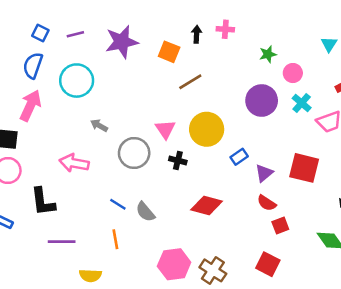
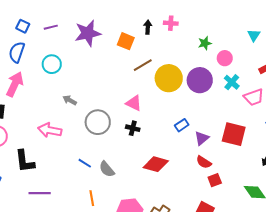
cyan circle: (77, 81) -> (52, 64), size x0.7
pink triangle: (165, 129) -> (134, 103), moved, turned -30
yellow circle: (207, 129) -> (169, 78), moved
orange line: (115, 239) -> (92, 198), moved

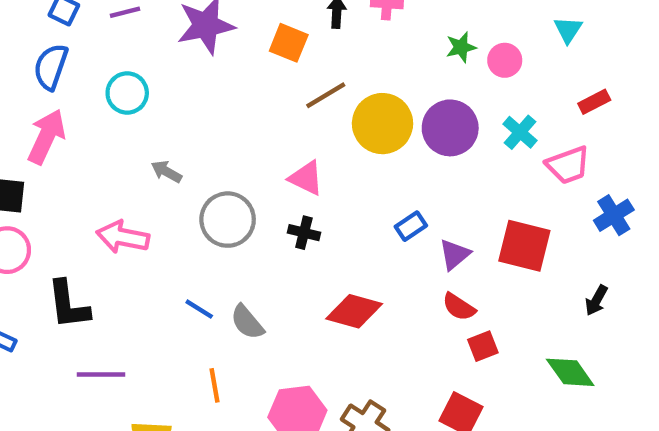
pink circle: (225, 58) -> (505, 60), moved

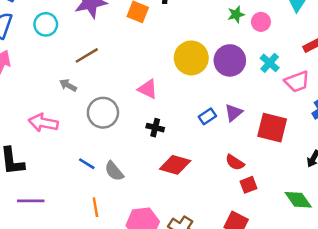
cyan circle: (127, 93) -> (46, 24), moved
brown line: (326, 95) -> (87, 55), moved
black cross: (304, 233) -> (155, 128), moved
purple triangle: (455, 254) -> (234, 113), moved

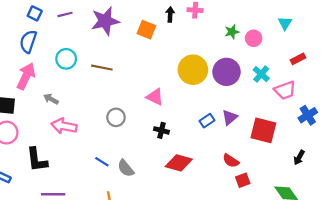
cyan circle: (46, 24) -> (66, 59), moved
brown line: (87, 55) -> (102, 68), turned 42
gray arrow: (68, 85) -> (51, 99), moved
gray circle: (103, 113) -> (116, 117), size x0.7

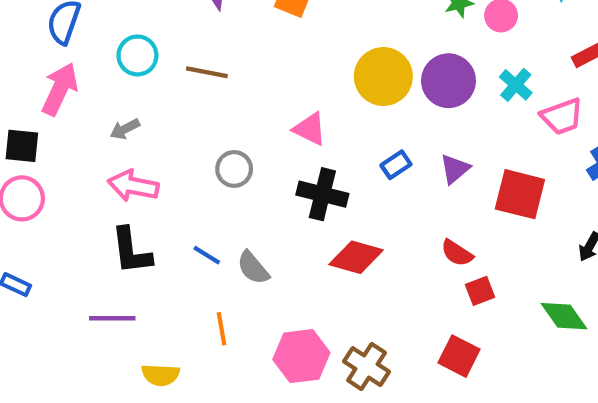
gray arrow: (51, 99) -> (125, 129), moved, turned -56
blue rectangle: (207, 121) -> (396, 165), moved
black cross: (161, 130) -> (322, 194), size x1.6
black L-shape: (37, 160) -> (131, 251), moved

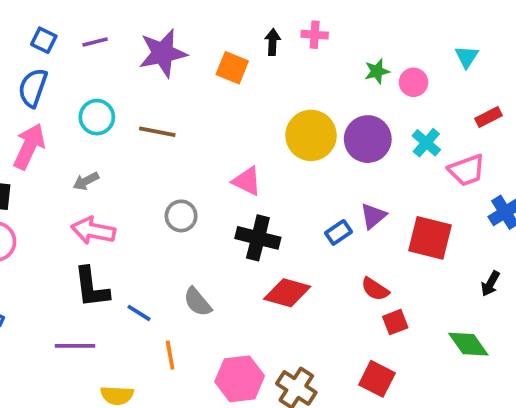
blue rectangle: (396, 165) -> (338, 232), moved
blue line: (207, 255) -> (139, 313), moved

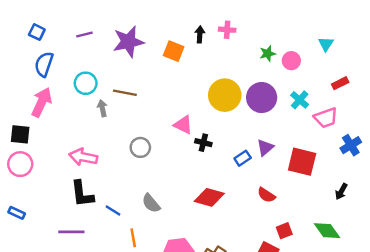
blue square: (44, 40) -> (37, 32), moved
gray arrow: (86, 181) -> (102, 108), moved, turned 105
black cross: (258, 238) -> (203, 143), moved, size x0.6
red square: (395, 322) -> (284, 231), moved

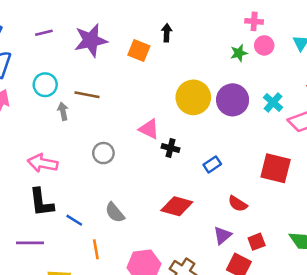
pink cross: (227, 30) -> (254, 21), moved
pink circle: (291, 61) -> (264, 45), moved
purple triangle: (265, 147) -> (222, 235), moved

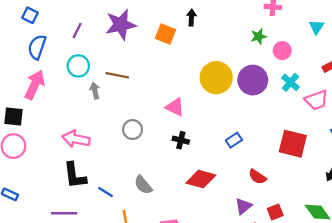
purple line: (44, 33) -> (77, 31), moved, turned -49
pink circle: (264, 45) -> (282, 51), moved
black cross: (171, 148) -> (181, 140), moved

